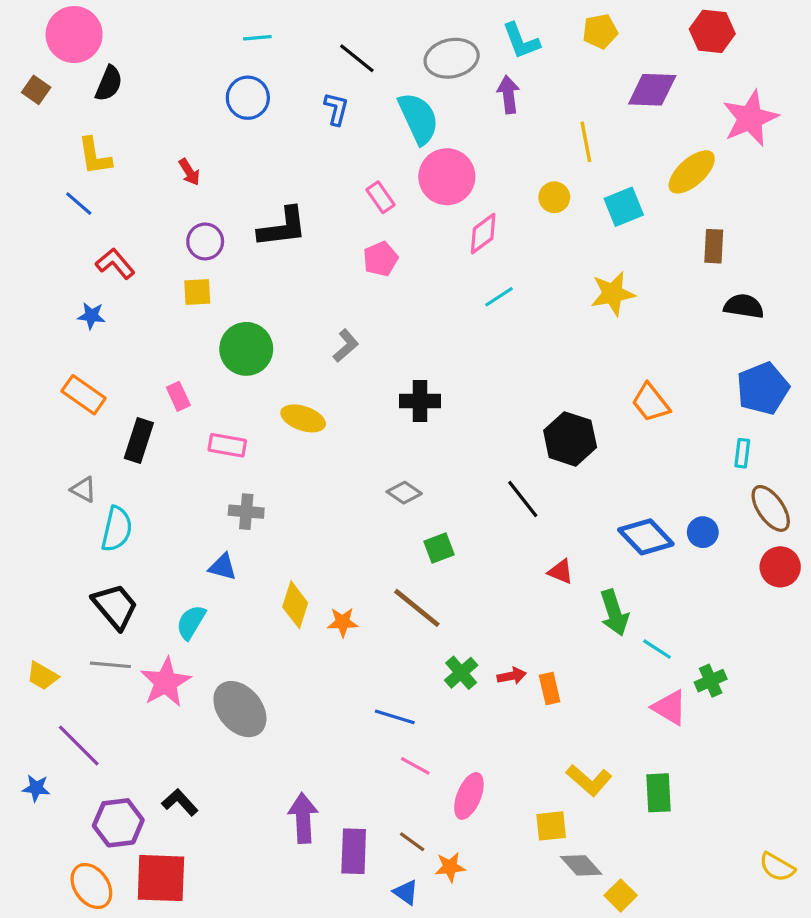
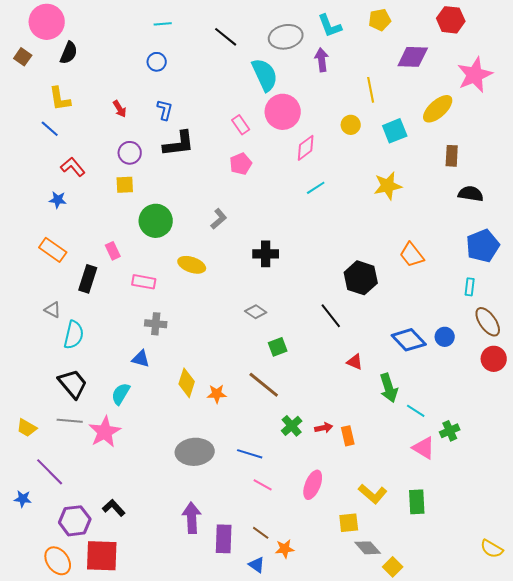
blue circle: (248, 98) -> (157, 62), size x0.7
blue L-shape: (336, 109) -> (165, 110), moved
gray ellipse: (240, 709) -> (195, 452), moved, turned -54
pink ellipse: (469, 796) -> (313, 485), moved

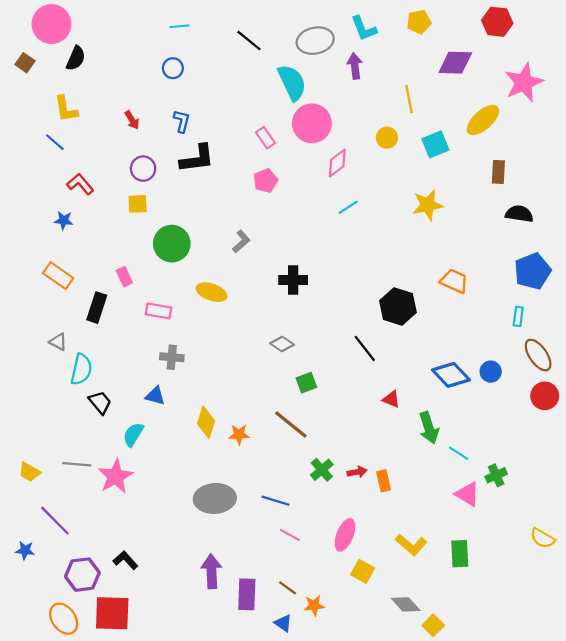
orange trapezoid: (412, 255) -> (454, 281), turned 152
black trapezoid: (73, 384) -> (100, 402), moved, size x0.7
yellow square: (349, 523) -> (363, 571), moved, turned 35
yellow semicircle: (492, 549) -> (542, 538), moved

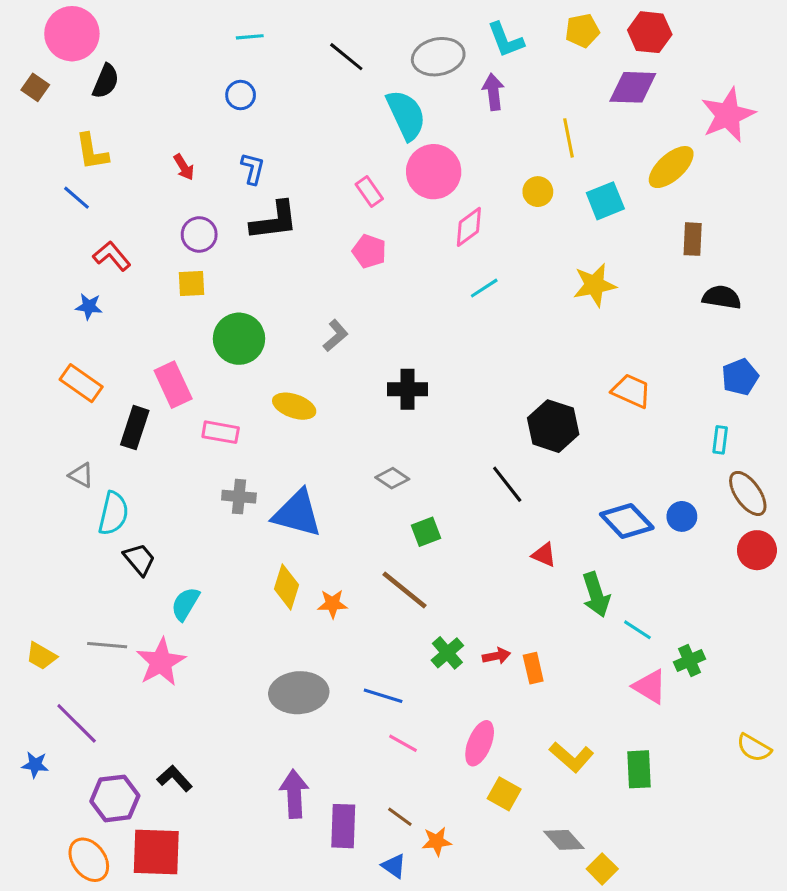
red hexagon: (497, 22) -> (650, 32), moved
pink pentagon: (266, 181) -> (369, 251), turned -30
blue pentagon: (533, 271) -> (740, 377), size x0.7
pink rectangle: (124, 277) -> (173, 385), size x1.6
blue triangle: (155, 396) -> (297, 513), moved, size x1.8

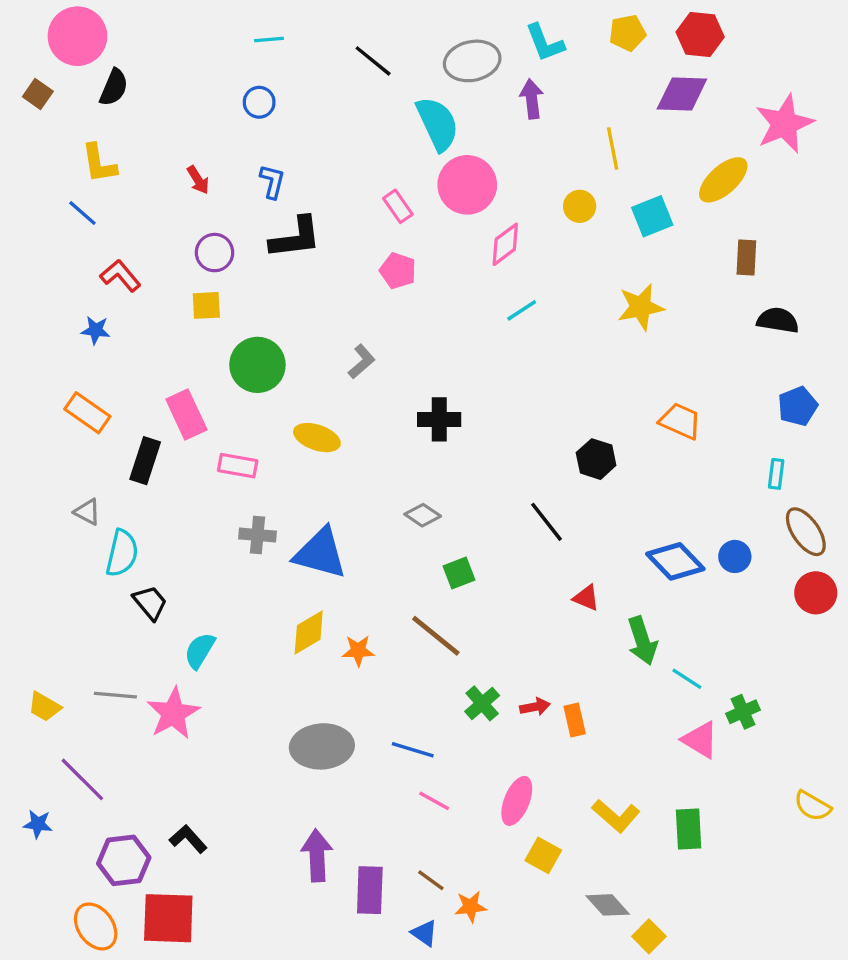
black hexagon: (553, 426) -> (596, 459), size x0.7
yellow diamond: (287, 587) -> (309, 632), turned 42

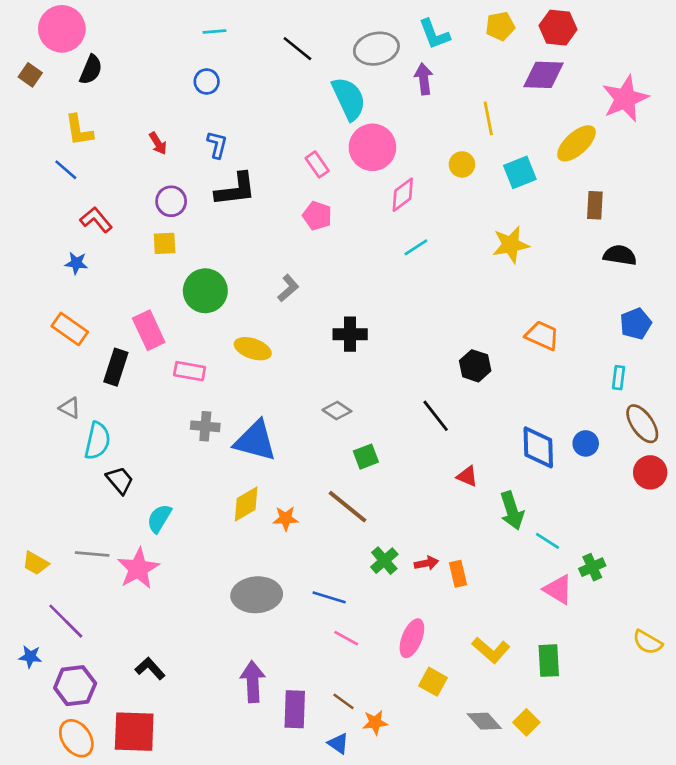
blue diamond: (675, 561) -> (538, 447), turned 42
purple hexagon: (124, 860) -> (75, 686), moved
yellow square: (649, 936) -> (526, 722), moved

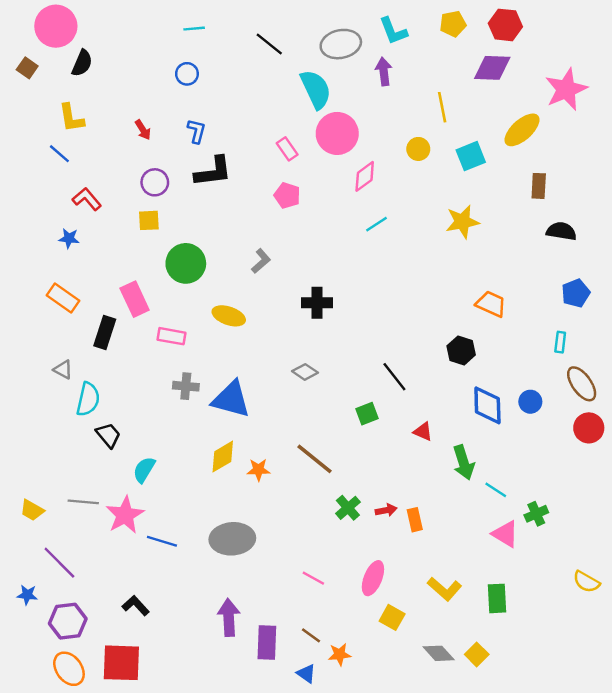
black hexagon: (475, 366) -> (461, 350), moved
green square: (366, 457) -> (367, 414), moved
blue line: (329, 597) -> (162, 541), moved

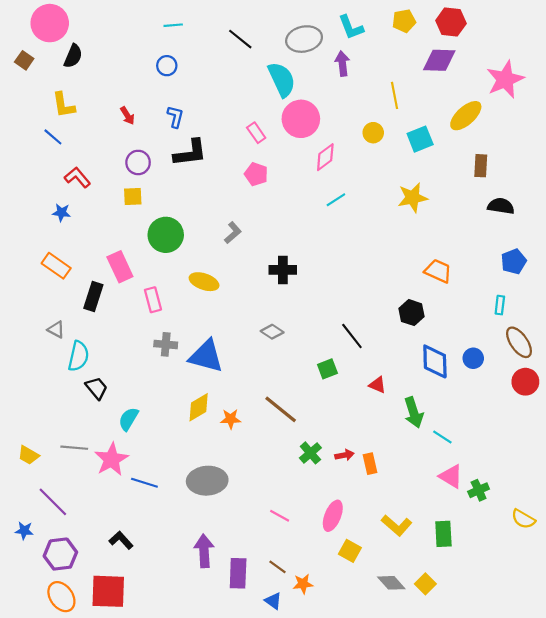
pink rectangle: (171, 336) -> (153, 300), turned 65
green cross: (536, 514) -> (479, 490), moved

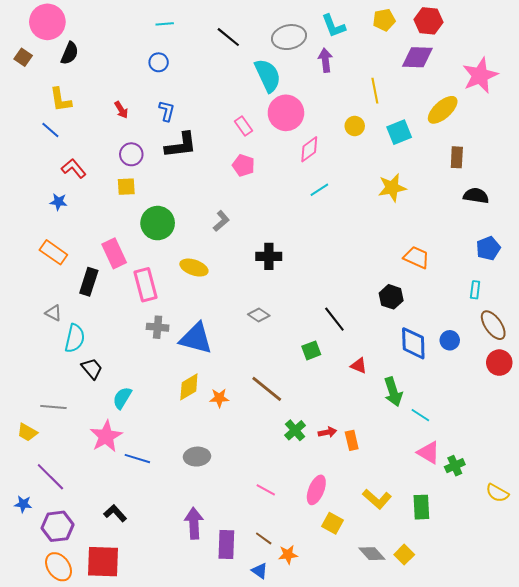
pink rectangle: (153, 300) -> (145, 285), size x1.4
gray line: (74, 448) -> (53, 407), moved
gray ellipse: (207, 481) -> (197, 457), size x0.7

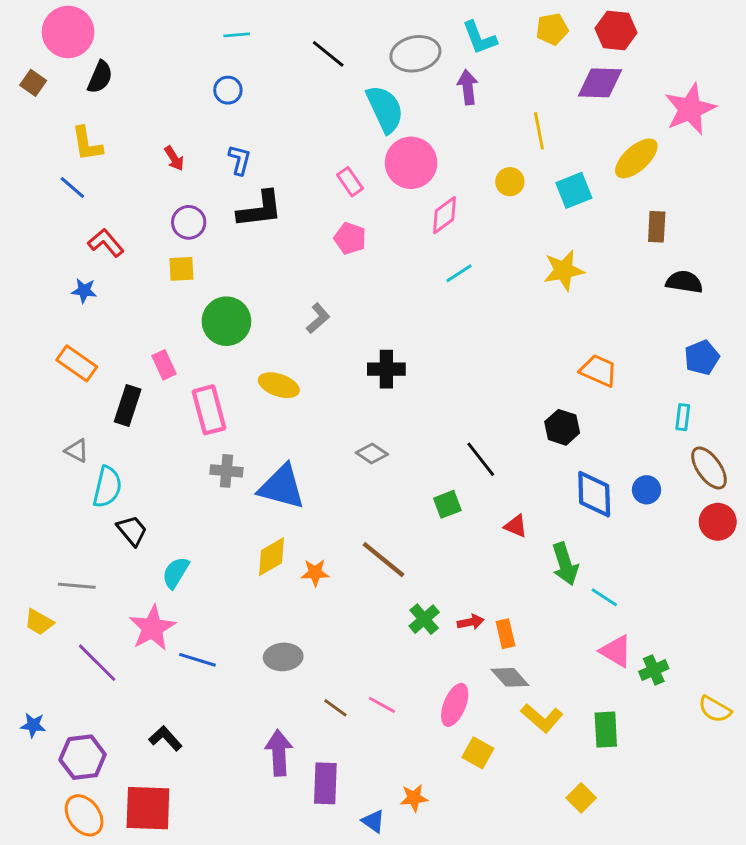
pink rectangle: (114, 253) -> (164, 365), size x0.7
purple line: (50, 477) -> (97, 663), moved
brown line: (264, 538) -> (335, 708), moved
gray diamond: (372, 554) -> (510, 677), moved

